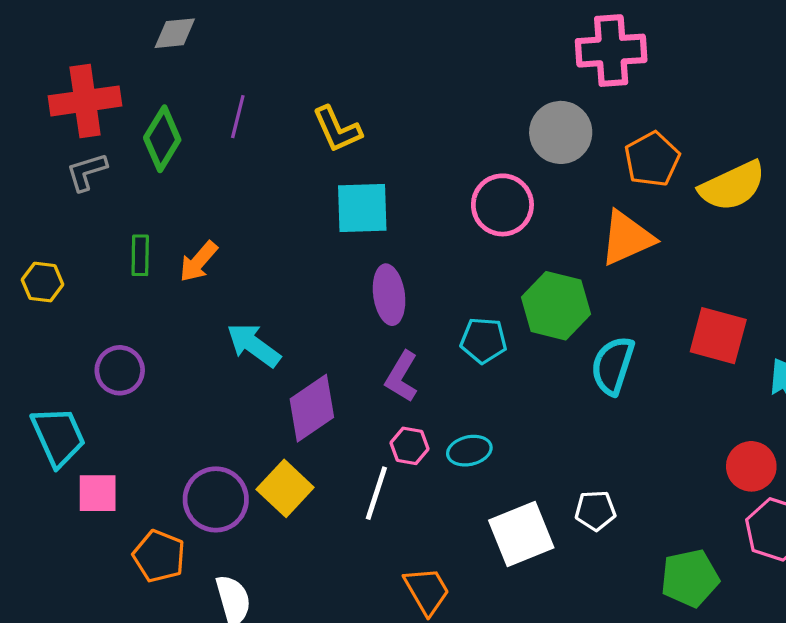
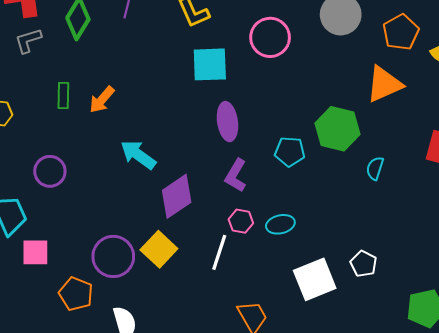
pink circle: (502, 205) -> (270, 37), moved
cyan semicircle: (613, 366) -> (375, 168), size x0.6
white pentagon: (595, 510) -> (364, 264), turned 30

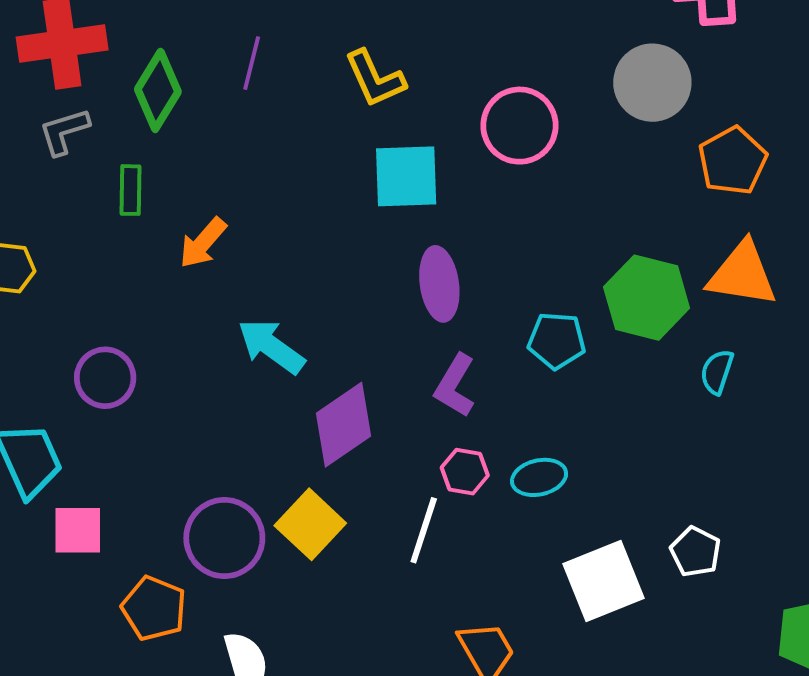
orange pentagon: (401, 32) -> (733, 161), moved
orange triangle: (384, 84) -> (742, 274), moved, turned 33
green rectangle: (63, 96) -> (131, 190), moved

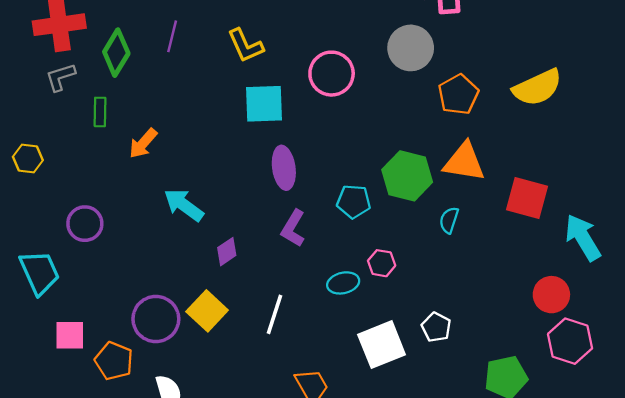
purple diamond: (344, 425) -> (227, 252), size x0.6
pink hexagon: (465, 472) -> (382, 263), moved
pink square: (78, 530) -> (70, 335), moved

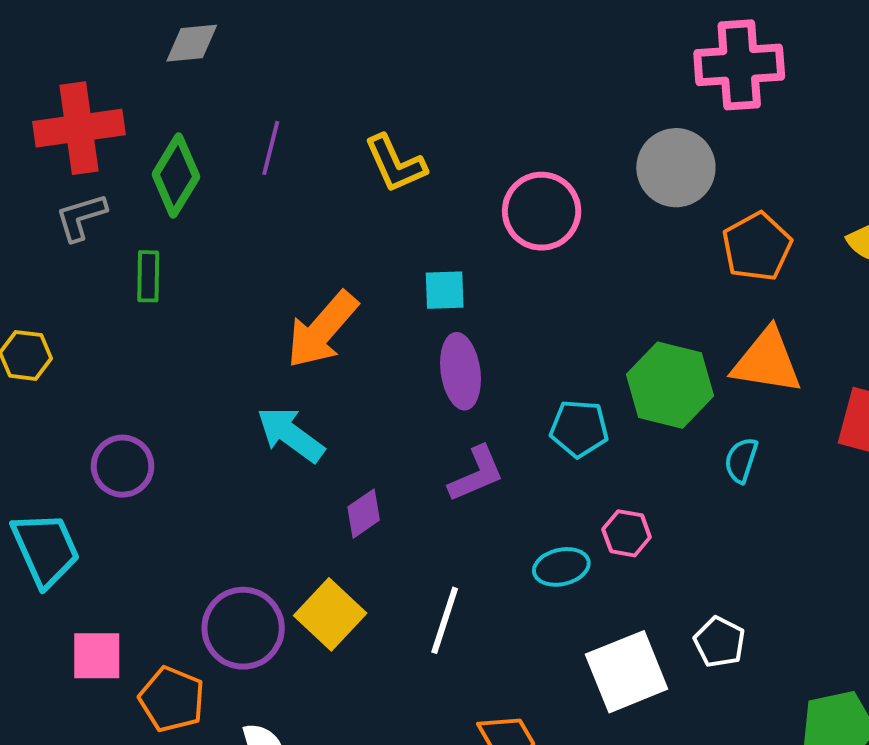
cyan square: (264, 104) -> (445, 290), moved, size x0.6
orange arrow: (143, 143) -> (322, 330), moved, size x1.5
purple L-shape: (293, 228) -> (476, 474), turned -144

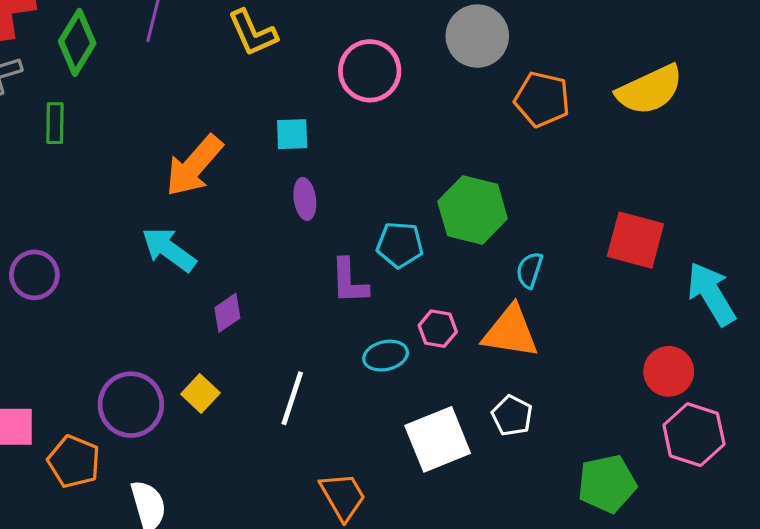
orange pentagon: (757, 247) -> (542, 99), turned -30
orange triangle: (767, 361) -> (510, 332), moved
purple ellipse: (461, 371) -> (305, 199), size x0.7
purple L-shape: (476, 474) -> (349, 281), moved, turned 111
yellow square: (330, 614) -> (200, 394), size x0.7

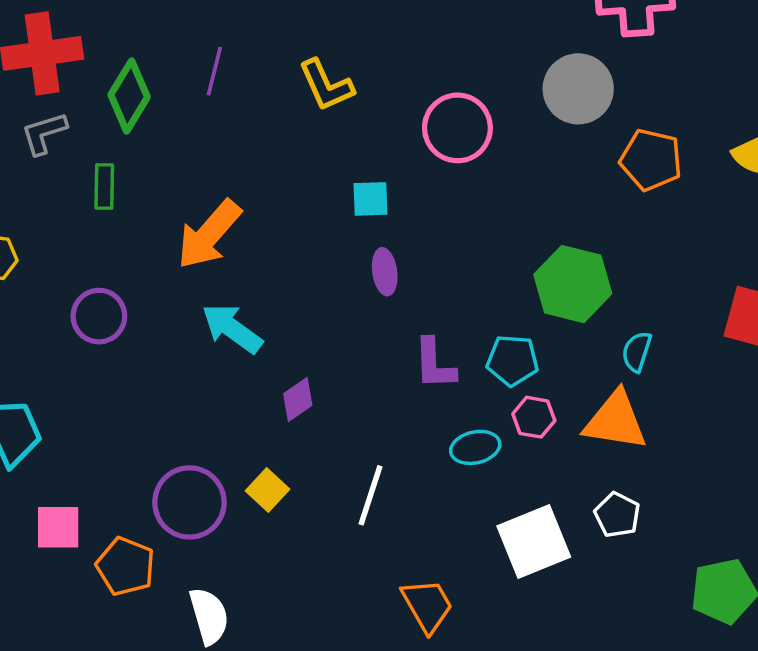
orange arrow: (194, 166) -> (209, 234), moved
cyan pentagon: (400, 245) -> (512, 360), moved
purple circle: (34, 275) -> (99, 316), moved

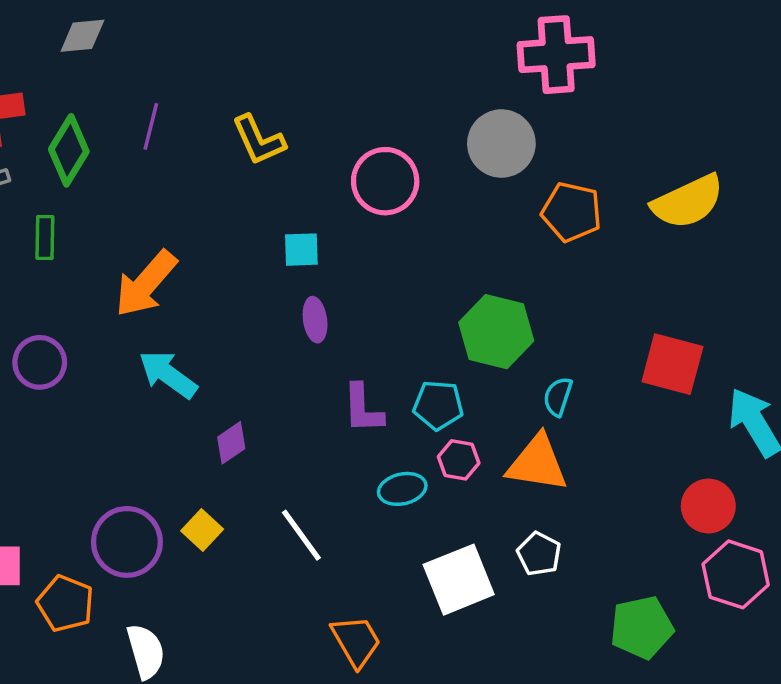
white line: (370, 495) -> (301, 535), turned -54

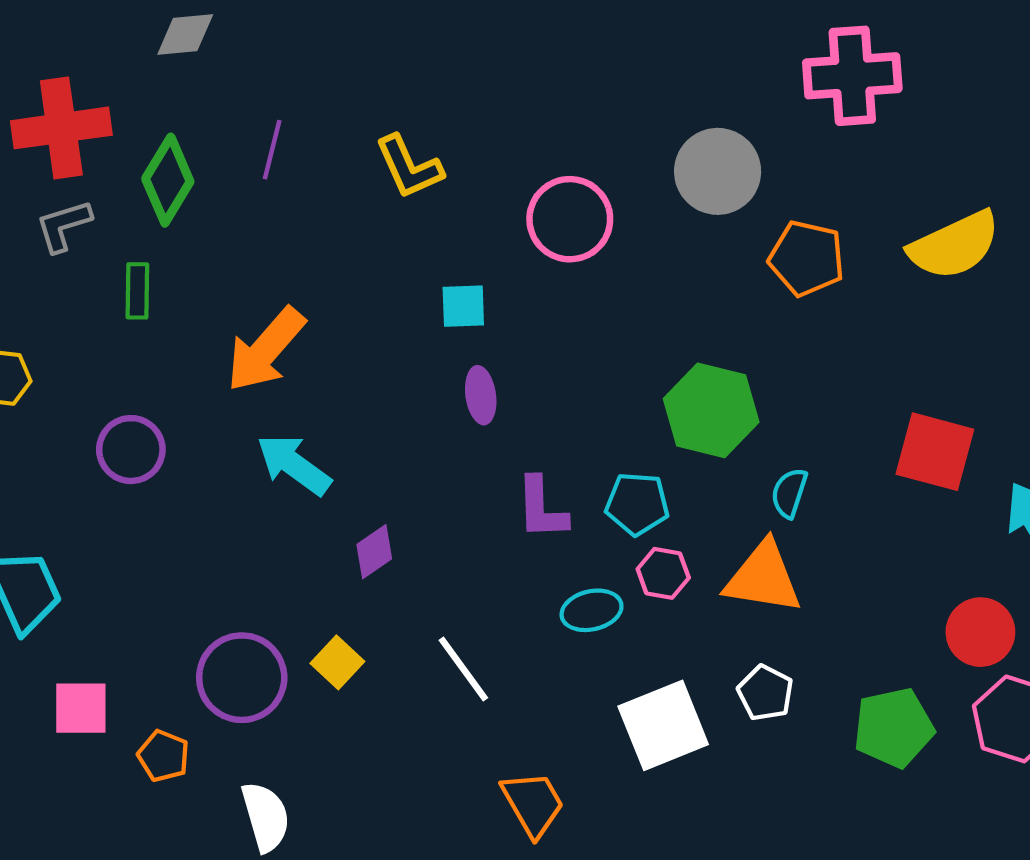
pink cross: (556, 55) -> (852, 76), moved
orange pentagon: (65, 604) -> (163, 756), size x0.7
green pentagon: (642, 627) -> (894, 728), moved

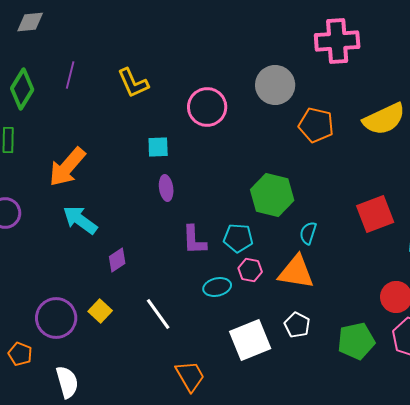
red square: (935, 452) -> (375, 214), turned -36

